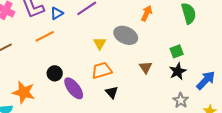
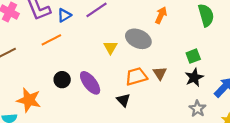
orange trapezoid: (102, 70) -> (136, 76), moved
purple ellipse: (74, 88) -> (90, 83), moved

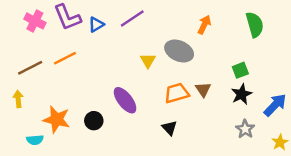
orange line: (51, 40) -> (65, 58), moved
black circle: (62, 80) -> (94, 121), moved
black triangle: (123, 100) -> (169, 128), moved

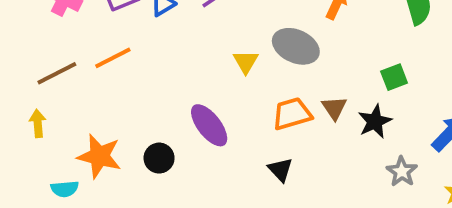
black star: (242, 94) -> (375, 121), moved

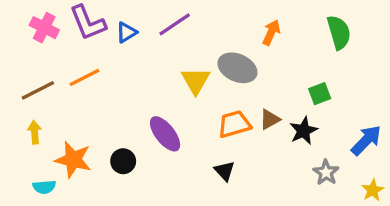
yellow triangle: (246, 62) -> (196, 81), size x1.4
brown triangle: (334, 108) -> (270, 119), turned 35
yellow arrow: (38, 123) -> (35, 132), moved

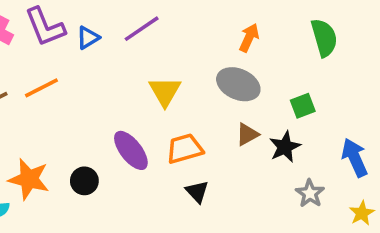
gray ellipse: (237, 68) -> (238, 84), moved
orange trapezoid: (234, 124) -> (185, 149), moved
blue arrow: (366, 140) -> (355, 158), turned -68

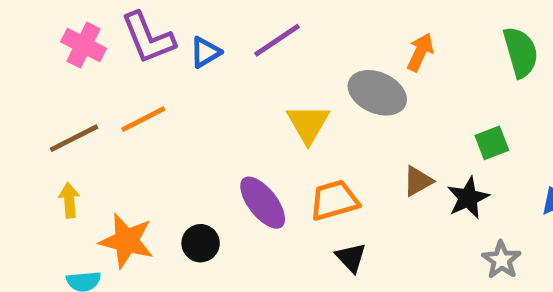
gray ellipse: (238, 84) -> (377, 93), moved

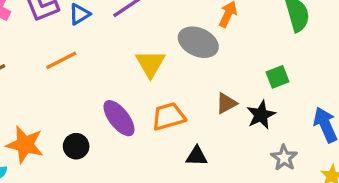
orange line: (143, 119) -> (61, 60), moved
black triangle: (351, 258) -> (197, 156), moved, turned -45

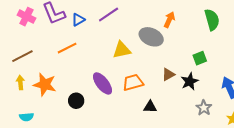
yellow triangle: (150, 64) -> (122, 50), turned 48
orange star: (25, 145) -> (45, 84), moved

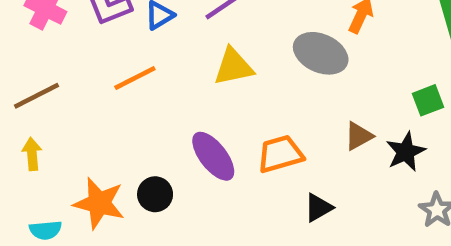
yellow triangle: (122, 50) -> (233, 67), moved
orange star: (45, 84) -> (99, 203), moved
black triangle: (150, 107) -> (318, 208), turned -32

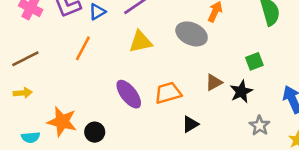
orange line: (135, 78) -> (83, 48), turned -35
yellow arrow: (32, 154) -> (23, 93), turned 90
black circle: (155, 194) -> (95, 132), moved

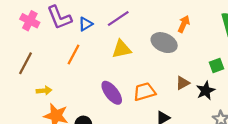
brown line: (25, 59) -> (25, 63), turned -35
yellow arrow: (23, 93) -> (44, 91), moved

